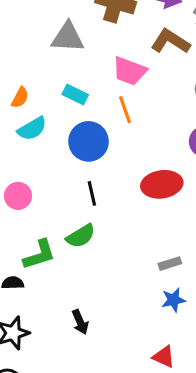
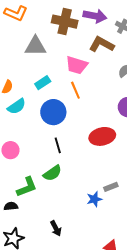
cyan rectangle: (75, 94) -> (43, 83), turned -56
blue star: (173, 300) -> (94, 199), moved

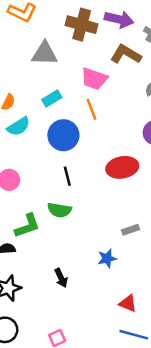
green semicircle: (52, 173) -> (59, 210), turned 42
blue star: (94, 199) -> (107, 258), moved

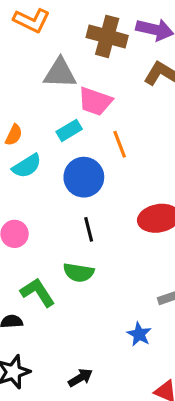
pink trapezoid: (94, 79) -> (95, 101), moved
green L-shape: (27, 226) -> (38, 292), turned -104
blue star: (107, 258) -> (139, 334), turned -30
black arrow: (61, 278) -> (80, 378), moved, turned -96

